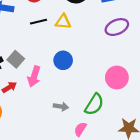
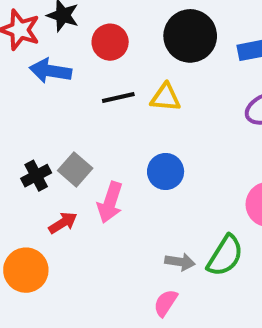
gray arrow: (61, 107) -> (180, 262), moved
pink semicircle: (80, 129) -> (166, 303), moved

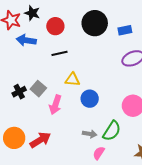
yellow triangle: (166, 98) -> (73, 80), moved
blue circle: (166, 171) -> (90, 99), moved
red arrow: (63, 223) -> (40, 140), moved, size x1.5
pink semicircle: (166, 303) -> (99, 153), moved

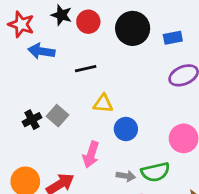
black star: (32, 13) -> (61, 15), moved
red circle: (55, 26) -> (88, 22), moved
pink arrow: (55, 105) -> (91, 154), moved
green semicircle: (112, 131) -> (155, 172), turned 45

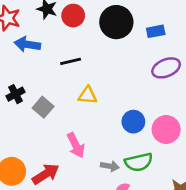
black cross: (32, 120) -> (16, 94), moved
blue circle: (126, 129) -> (133, 122), moved
pink arrow: (91, 154) -> (76, 145), turned -45

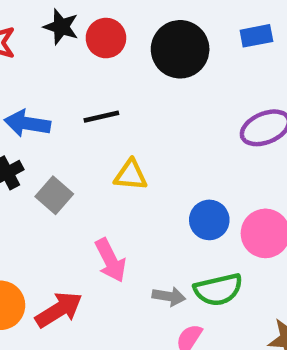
blue rectangle: (156, 31) -> (256, 36), moved
blue arrow: (27, 44) -> (27, 123), moved

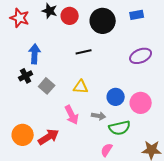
black line: (101, 117) -> (84, 52), moved
blue arrow: (27, 123) -> (35, 54), turned 84
yellow triangle: (131, 175) -> (81, 87), moved
gray arrow: (169, 296) -> (99, 116), moved

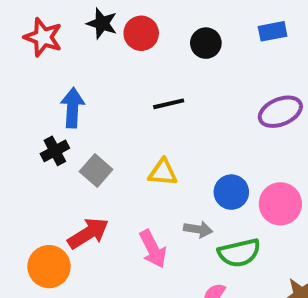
black circle: (103, 21) -> (206, 43), size x0.6
pink arrow: (72, 115) -> (153, 249), moved
red arrow: (49, 137) -> (88, 233), moved

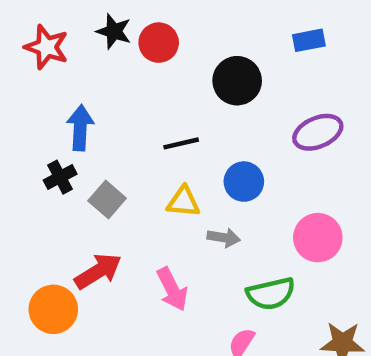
black circle: (206, 43) -> (237, 81), moved, size x1.4
black line: (169, 104) -> (181, 143), moved
blue circle: (231, 192) -> (244, 182), moved
gray arrow: (198, 229) -> (224, 238), moved

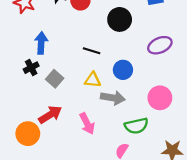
black line: (181, 143) -> (92, 51), turned 30
gray arrow: (224, 238) -> (113, 98), size x1.5

